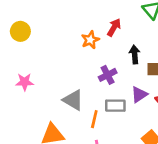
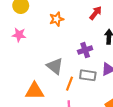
orange star: (90, 40) -> (57, 19), moved
pink star: (25, 82) -> (19, 35), moved

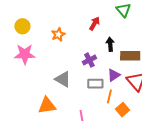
pink star: (19, 35) -> (25, 54), size x1.5
orange line: (70, 84) -> (109, 97), moved

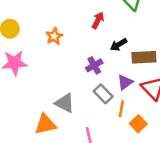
black arrow: (110, 44) -> (119, 45), turned -112
gray triangle: (63, 79) -> (65, 103), moved
gray rectangle: (95, 84) -> (103, 94), turned 49

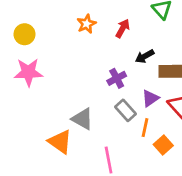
orange star: (54, 36) -> (87, 24), moved
orange triangle: (45, 124) -> (60, 142), turned 45

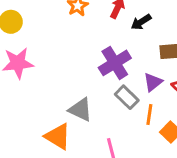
black arrow: (145, 56) -> (141, 22), moved
purple cross: (117, 78) -> (115, 63), size x1.5

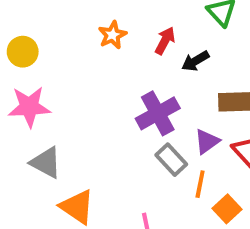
gray triangle: (80, 110) -> (46, 163), moved

